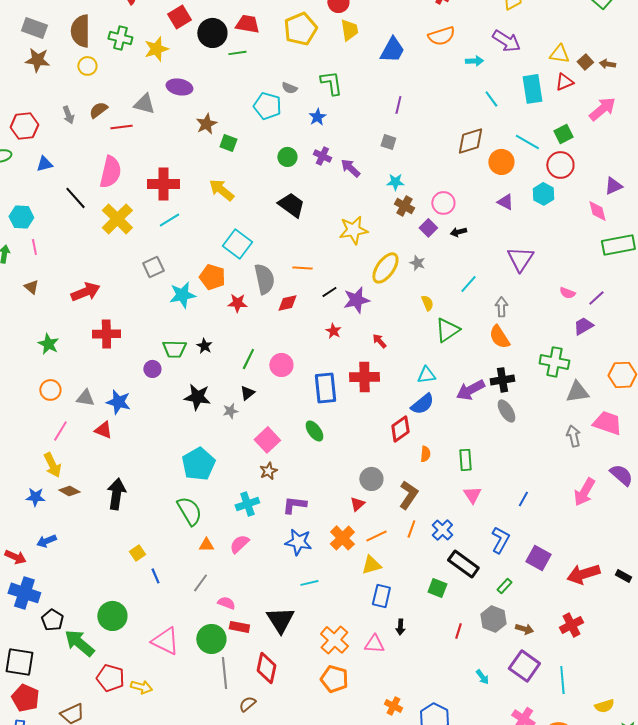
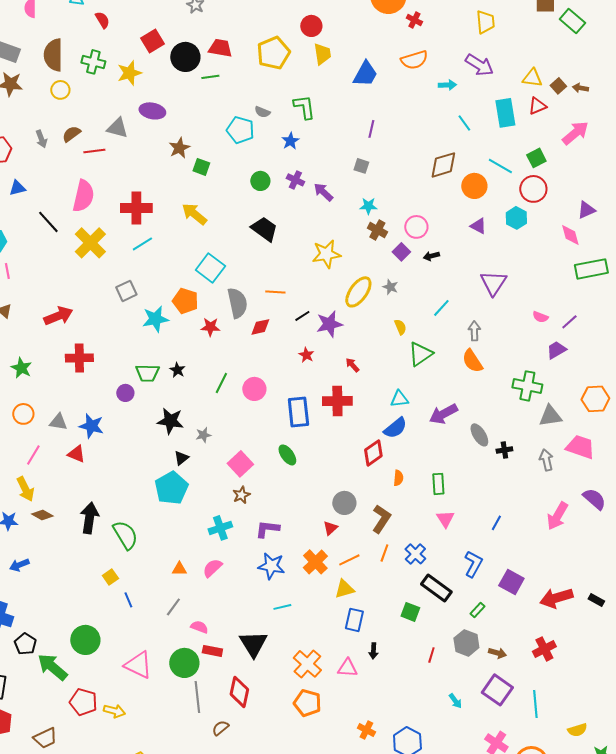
black cross: (502, 380) -> (504, 450), moved, size x0.7
black triangle: (247, 393) -> (181, 458), moved
green semicircle: (189, 511) -> (125, 535), moved

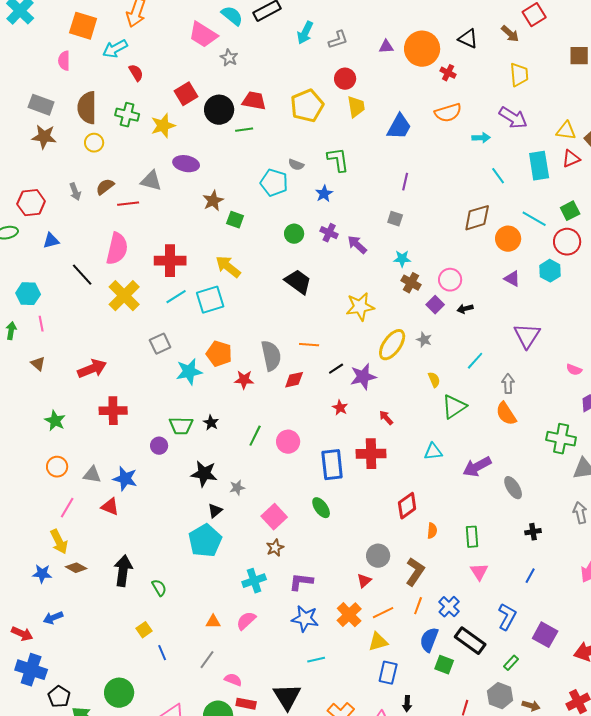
cyan square: (210, 268) -> (210, 300), moved, turned 36
blue semicircle: (395, 428) -> (429, 640), moved, turned 150
black cross: (504, 450) -> (533, 532), moved
green semicircle: (125, 535) -> (159, 588), size x0.6

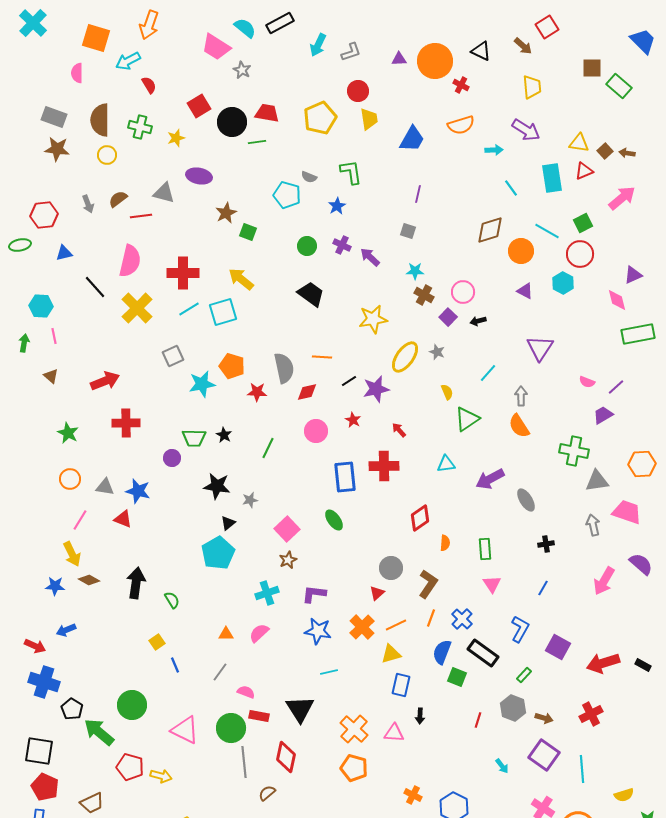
yellow star: (163, 126) -> (176, 138), size x0.7
pink circle: (288, 442) -> (316, 431), moved

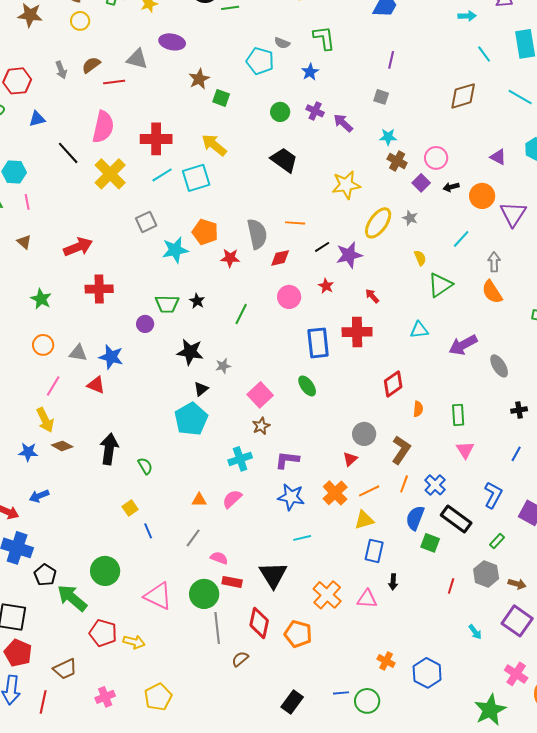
orange circle: (521, 251) -> (482, 196), moved
orange pentagon: (354, 768) -> (298, 634), moved

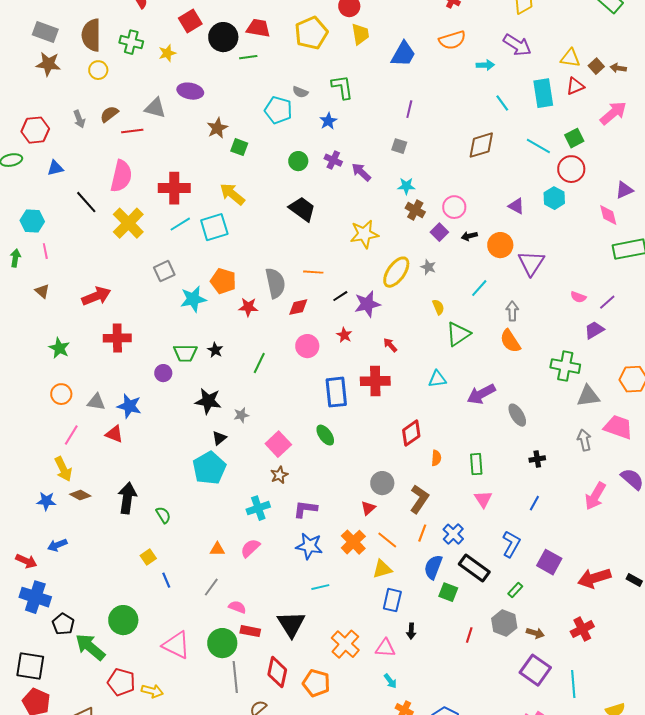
orange line: (369, 491) -> (387, 540), turned 65
cyan arrow: (475, 632) -> (390, 681), moved

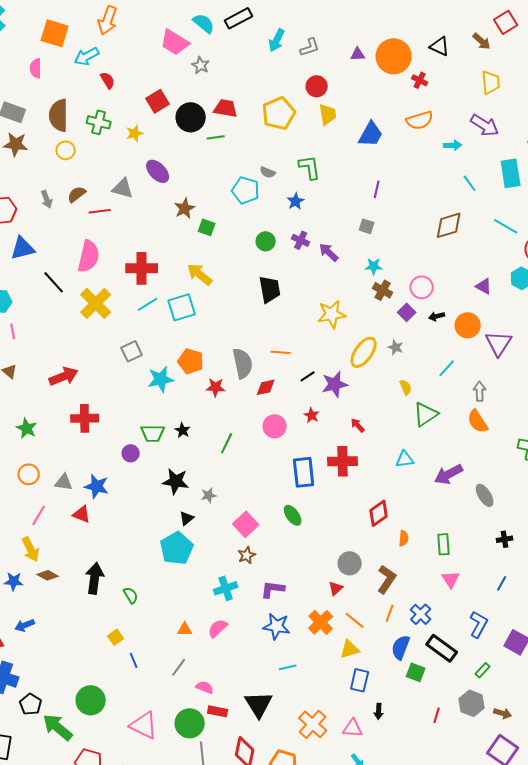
purple ellipse: (190, 91) -> (158, 171), turned 35
blue triangle: (55, 168) -> (23, 248), size x1.5
black trapezoid: (302, 209) -> (270, 289), turned 44

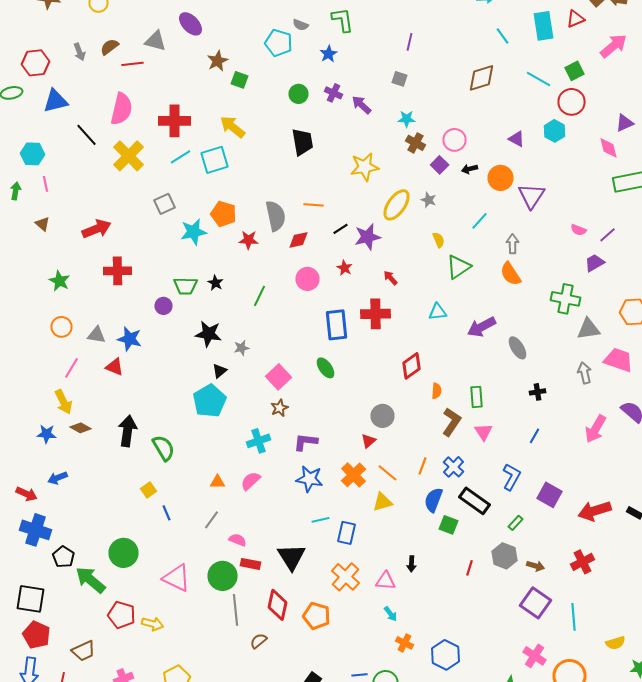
brown L-shape: (387, 579) -> (452, 422), moved
green semicircle: (131, 595) -> (164, 448), size x1.5
blue rectangle: (360, 680) -> (346, 533), moved

